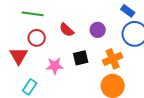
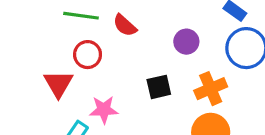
red semicircle: (67, 30) -> (125, 25), moved
pink star: (55, 66) -> (104, 110), moved

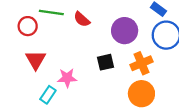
purple circle: (186, 42) -> (125, 31), size x1.5
red circle: (88, 55) -> (28, 26), moved

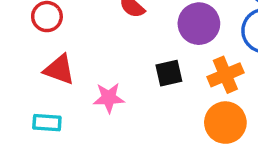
red triangle: (36, 60) -> (59, 70), turned -40
cyan rectangle: (48, 95) -> (47, 123), moved, turned 60

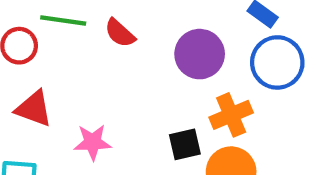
black square: (169, 73) -> (185, 144), moved

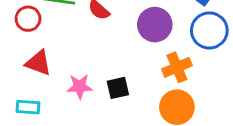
black square: (185, 144) -> (118, 88), moved

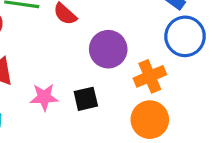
purple circle: (155, 25) -> (108, 49), moved

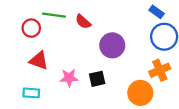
orange cross: (150, 76) -> (160, 70), moved

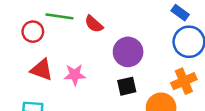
pink star: (69, 78) -> (75, 75), moved
black square: (97, 79) -> (127, 86), moved

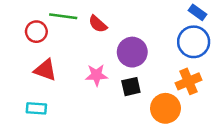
blue rectangle: (180, 13) -> (197, 12), moved
pink star: (75, 75) -> (96, 75), moved

